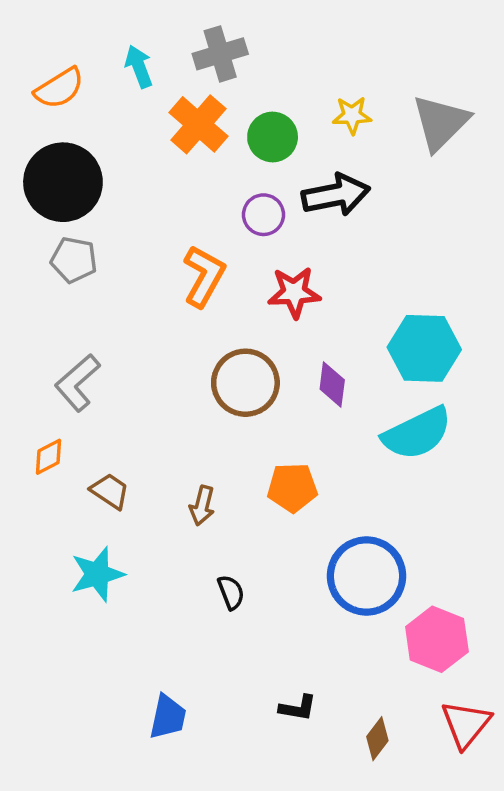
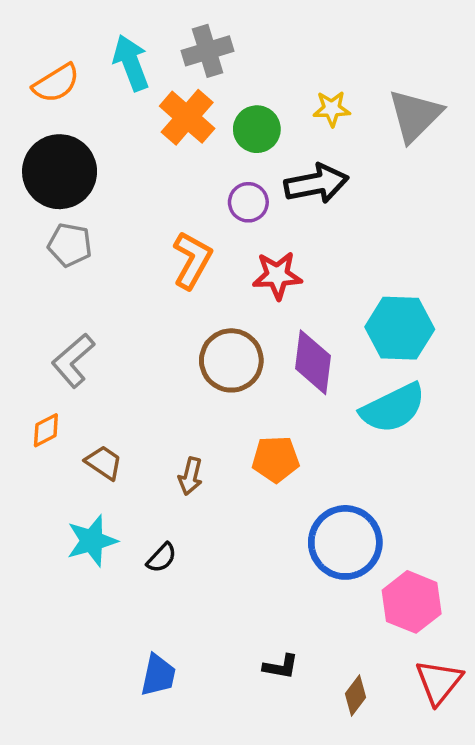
cyan arrow: (139, 67) -> (131, 63), size x1.4
purple diamond: (332, 385) -> (313, 362), size x1.5
black semicircle: (231, 592) -> (162, 558), moved, turned 64

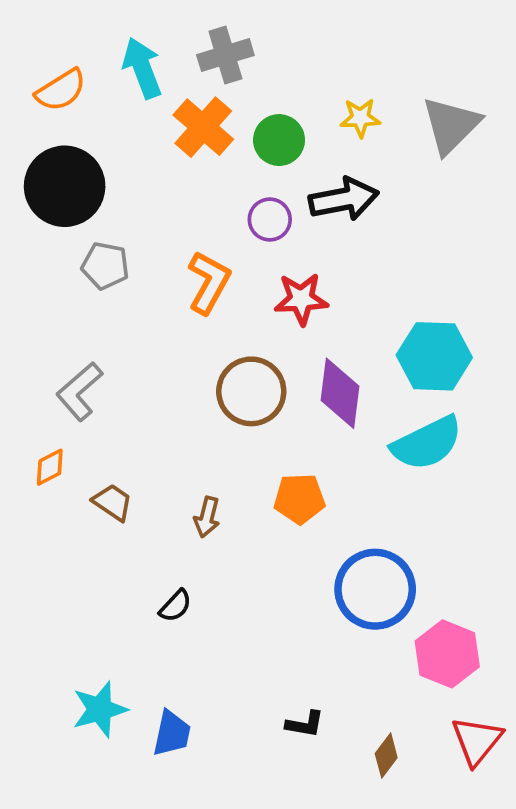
gray pentagon: (70, 245) -> (105, 266), moved
cyan star: (92, 541) -> (100, 709), moved

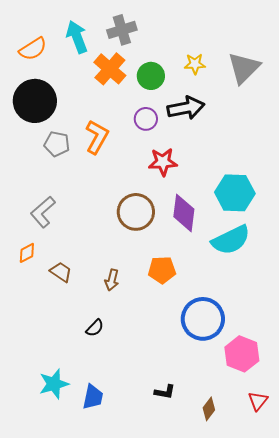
orange L-shape: (209, 282) -> (97, 137), moved
red triangle: (477, 741) -> (258, 401), size x0.7

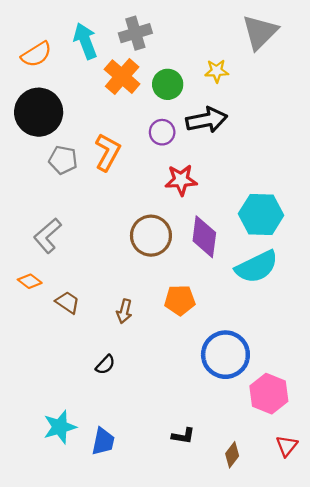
gray triangle: (244, 68) -> (260, 32), moved
orange diamond: (27, 253) -> (30, 281), turned 65

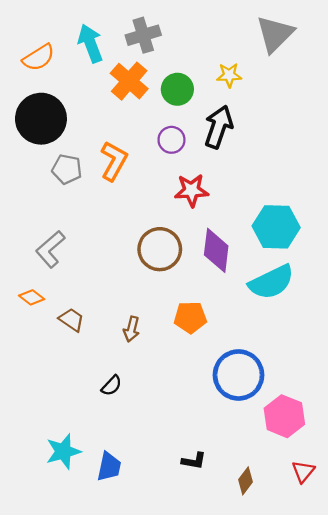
black arrow: (207, 120) -> (219, 127), turned -60

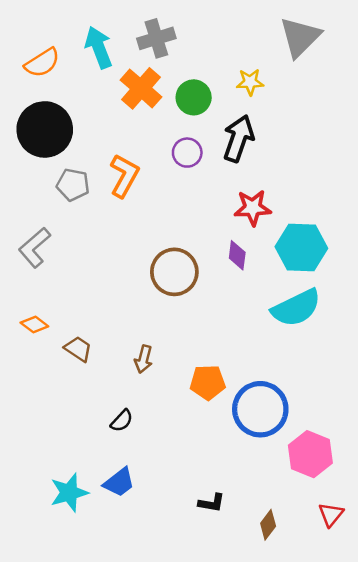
red star: (191, 190) -> (253, 208), moved
gray L-shape: (50, 249) -> (34, 248), moved
purple diamond: (216, 250) -> (237, 255), moved, size x0.6
orange pentagon: (190, 317) -> (208, 382), moved
blue trapezoid: (109, 467) -> (119, 482), moved, turned 40

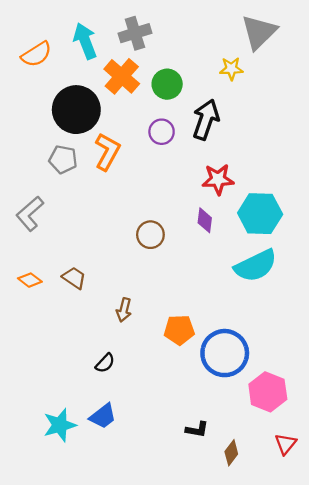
yellow star: (250, 82) -> (231, 69), moved
black circle: (45, 129) -> (76, 110), moved
brown circle: (174, 272) -> (150, 235), size x0.7
brown trapezoid: (78, 349) -> (74, 278), moved
black L-shape: (212, 503) -> (197, 429), moved

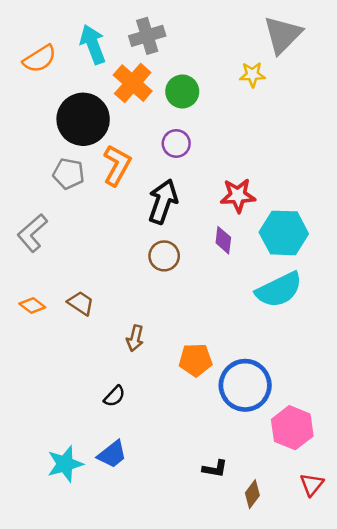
black arrow: (206, 120) -> (163, 202), moved

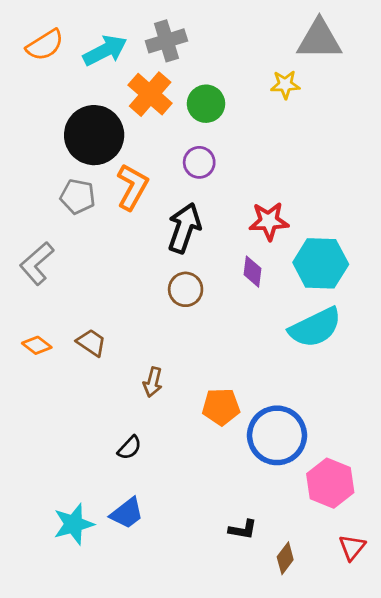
gray triangle: (283, 35) -> (319, 40), turned 45
cyan arrow: (93, 44) -> (105, 50), turned 84
orange semicircle: (40, 59) -> (45, 45), moved

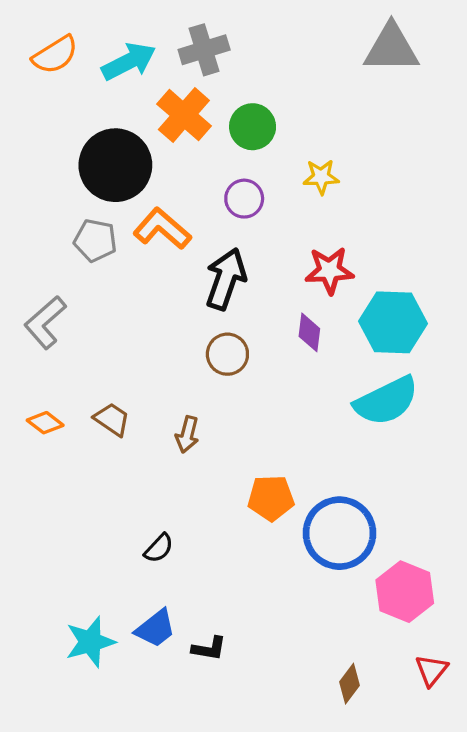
yellow star: (285, 85) -> (321, 177), moved
orange L-shape: (132, 187) -> (162, 229), turned -78
brown arrow: (153, 382) -> (187, 434), moved
black L-shape: (243, 530) -> (209, 649), moved

